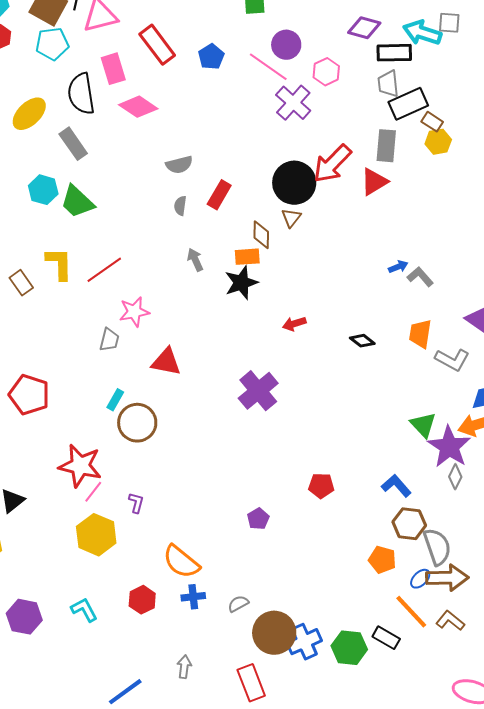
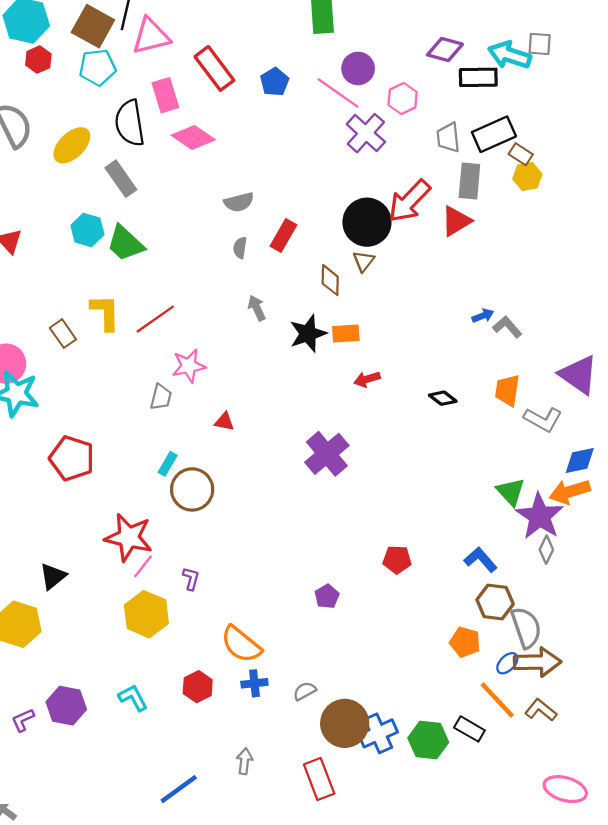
gray trapezoid: (388, 84) -> (448, 138), moved
orange rectangle: (247, 257) -> (346, 334), moved
red triangle: (166, 362) -> (224, 422), size x0.6

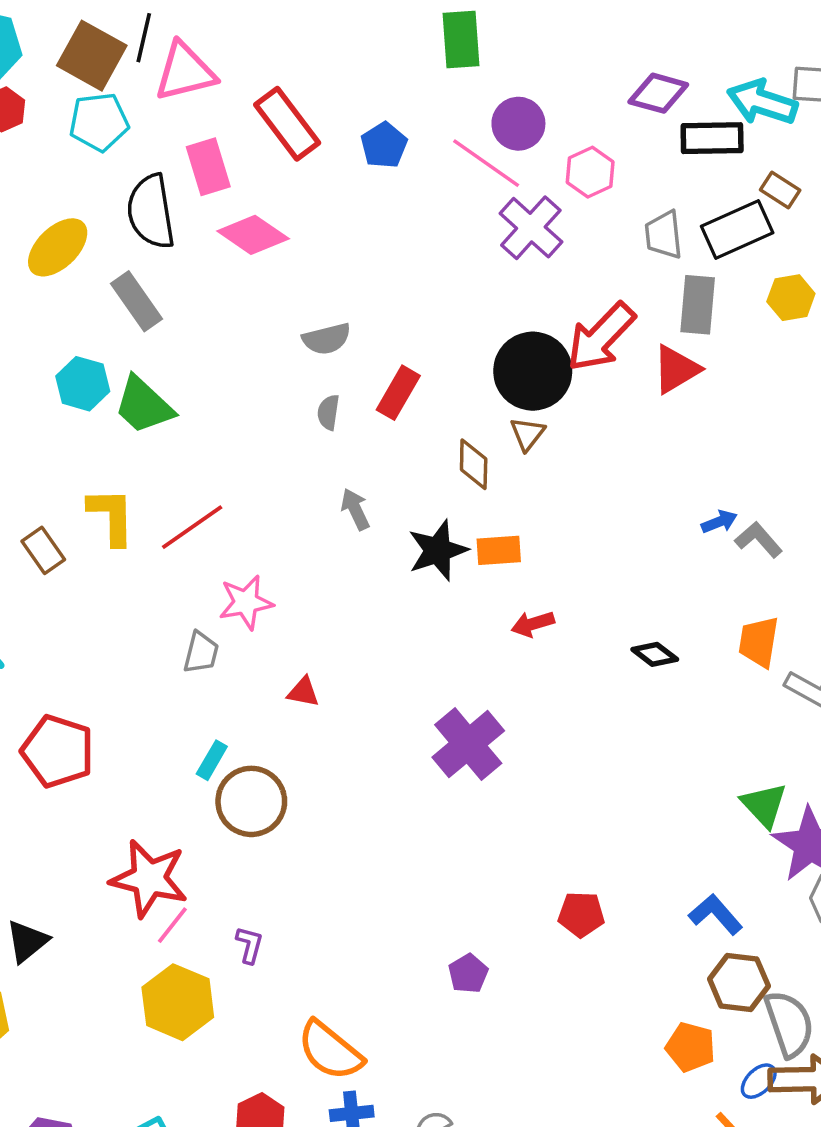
brown rectangle: (521, 154) -> (780, 190), moved

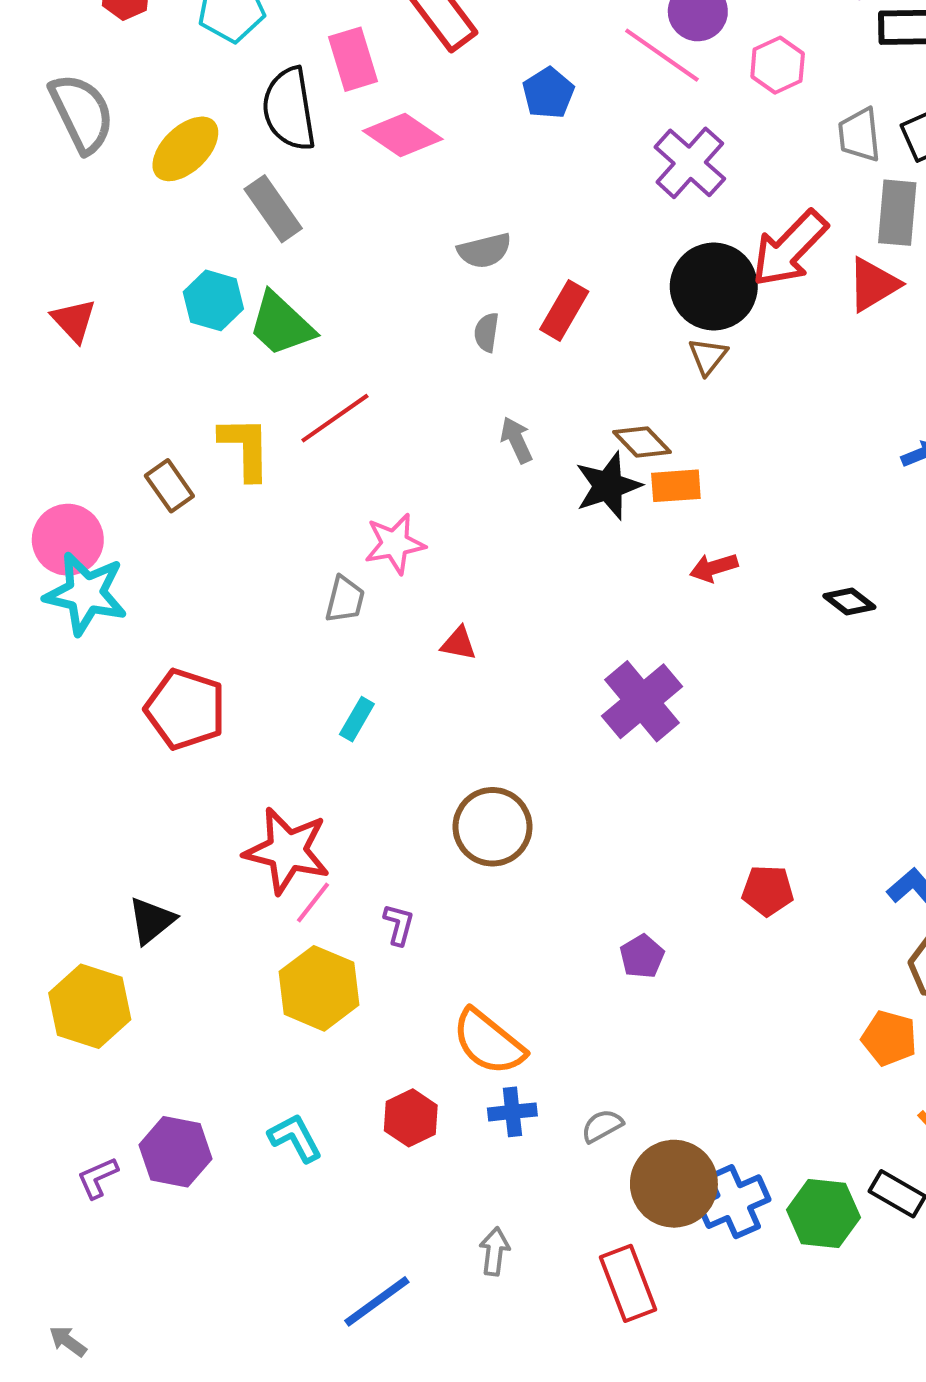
blue pentagon: (384, 145) -> (548, 93), moved
purple cross: (531, 228) -> (690, 163), moved
brown diamond: (474, 464) -> (642, 442), moved, turned -45
red line: (192, 527) -> (335, 418), moved
brown circle: (251, 801) -> (492, 827), moved

